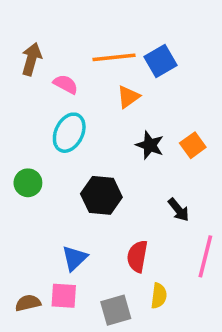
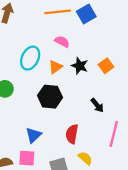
pink semicircle: (66, 84) -> (62, 42), moved
orange triangle: (128, 97) -> (55, 67), moved
yellow semicircle: (159, 296) -> (85, 158), turned -56

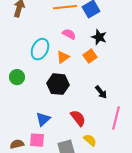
black star: (80, 66) -> (99, 37), moved
orange square: (106, 66) -> (90, 56), moved
red semicircle: (72, 134) -> (78, 118), turned 132

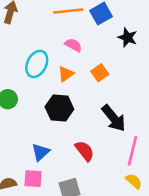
black star: (99, 37) -> (127, 37), moved
black arrow: (101, 92) -> (114, 118), size x1.6
yellow semicircle: (90, 140) -> (134, 181), moved

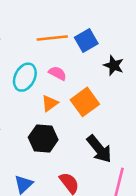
cyan ellipse: (37, 64) -> (25, 77), moved
orange square: (100, 73) -> (85, 102), size x1.5

